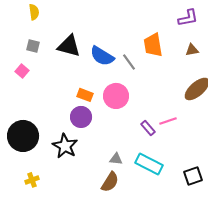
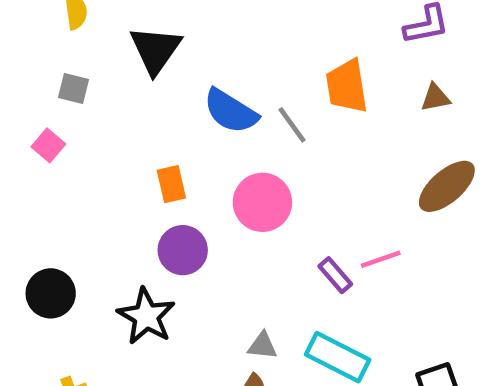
black triangle: (69, 46) -> (155, 50), moved, turned 50
orange rectangle: (85, 95) -> (171, 184), moved, turned 56
black circle: (23, 136) -> (51, 293), size x0.7

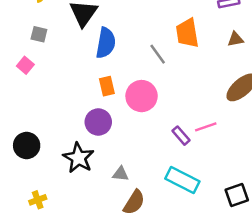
blue semicircle: (231, 111) -> (106, 43), moved, turned -112
orange rectangle: (171, 184) -> (107, 86), moved
gray triangle: (262, 346) -> (121, 174), moved

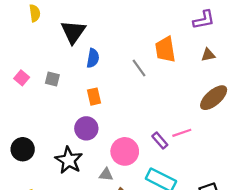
gray square: (39, 34) -> (52, 79), moved
blue semicircle: (106, 43) -> (93, 58), size x0.7
pink circle: (142, 96) -> (125, 151), moved

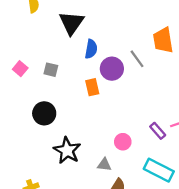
purple circle: (86, 128) -> (112, 69), moved
black circle: (23, 149) -> (44, 113), moved
pink circle: (125, 151) -> (123, 142), size x0.6

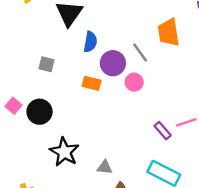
pink square: (20, 69) -> (13, 106), moved
orange rectangle: (92, 87) -> (92, 83), turned -63
pink circle: (123, 142) -> (134, 82), moved

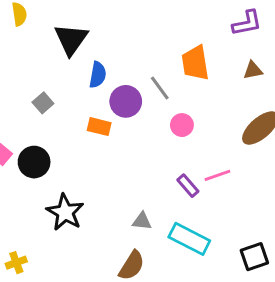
gray square: (47, 64) -> (43, 103), turned 35
pink circle: (134, 82) -> (182, 125), moved
gray triangle: (105, 167) -> (142, 221), moved

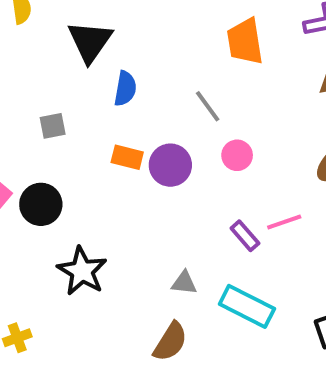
orange trapezoid: (195, 63) -> (245, 41), moved
purple circle: (126, 101) -> (170, 165), moved
gray square: (43, 103) -> (53, 126), turned 30

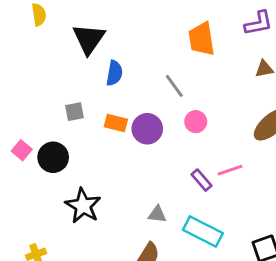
gray square: (53, 126) -> (75, 112), moved

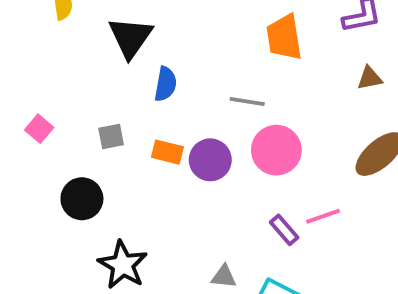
gray line: (174, 86) -> (247, 102), turned -45
pink circle: (196, 122) -> (276, 150), size x1.6
pink square: (22, 150) -> (39, 129), moved

